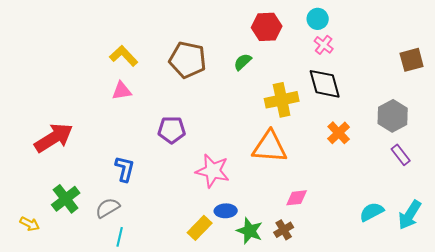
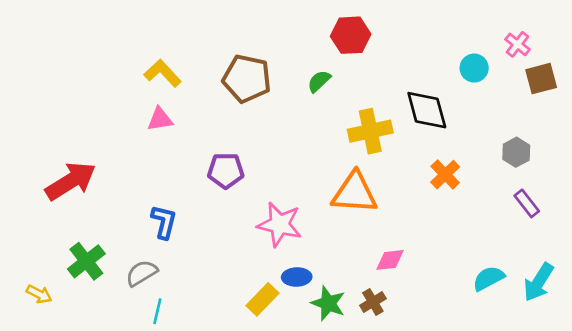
cyan circle: (318, 19) -> (474, 68), moved
pink cross: (324, 45) -> (517, 44), moved
gray hexagon: (393, 116) -> (516, 152), size x0.7

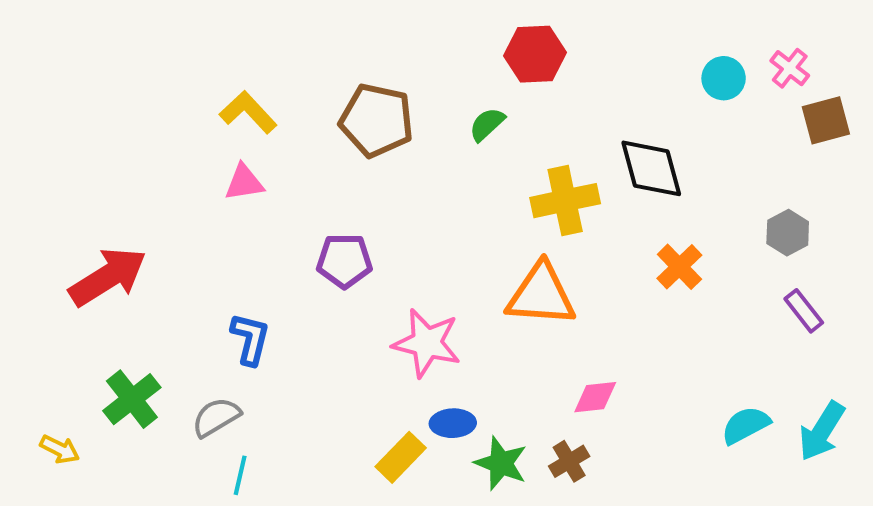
cyan circle: (474, 68) -> (724, 78), moved

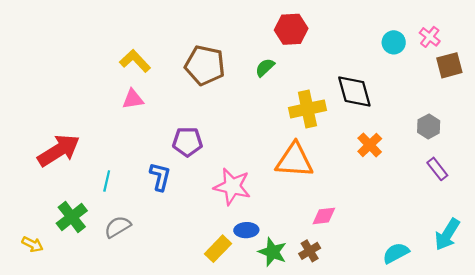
blue L-shape: (250, 339) -> (160, 177), moved
cyan semicircle: (746, 425) -> (396, 253), moved
cyan line: (240, 475) -> (107, 181), moved

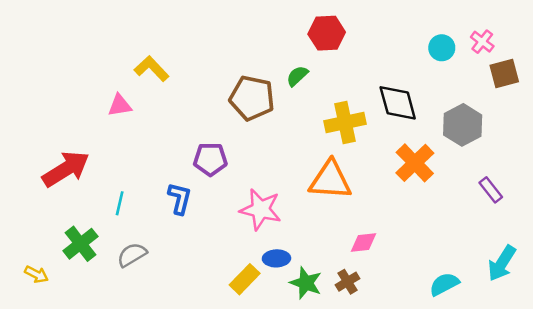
brown pentagon: (205, 65) -> (252, 98), moved
pink triangle: (133, 99) -> (120, 105), moved
gray hexagon: (429, 126) -> (463, 125), moved, size x1.5
orange cross: (370, 145) -> (415, 163), size x1.4

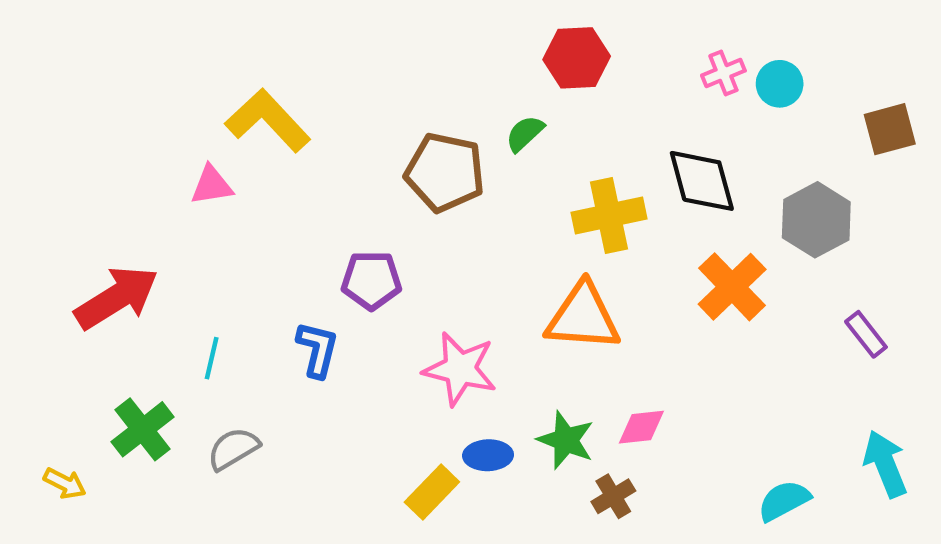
pink cross: (482, 42) -> (723, 73), moved, turned 30
yellow L-shape: (152, 69) -> (268, 121), size x1.4
cyan arrow: (502, 263) -> (885, 464), turned 126
green star: (306, 283) -> (566, 440), moved

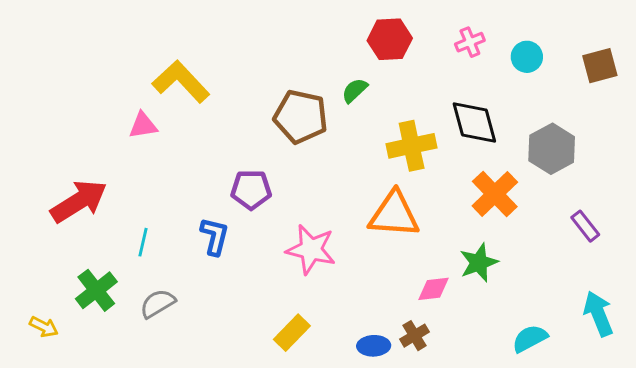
pink cross: (723, 73) -> (470, 42), moved
brown square: (890, 129) -> (600, 66), moved
green star: (566, 440) -> (479, 263), moved, turned 30
blue ellipse: (488, 455) -> (374, 346), moved

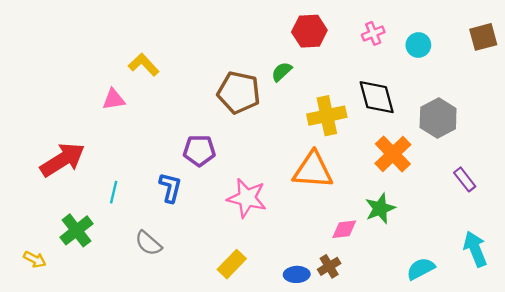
brown square: (600, 66) -> (483, 37), moved
yellow L-shape: (181, 82) -> (144, 65), size x0.7
gray semicircle: (158, 303) -> (148, 243), moved, turned -108

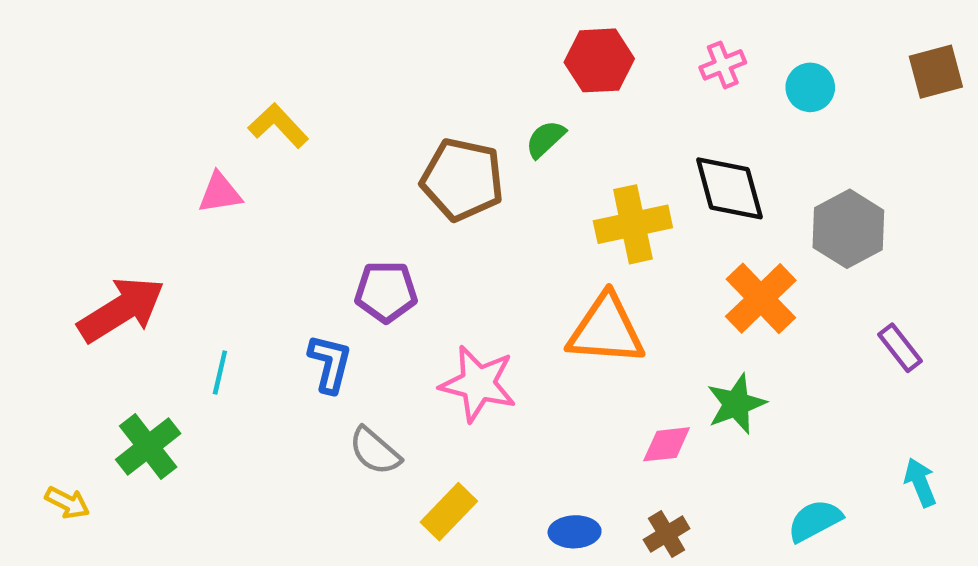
gray semicircle: (148, 243) -> (375, 451), moved
cyan arrow: (475, 249) -> (920, 482), size x0.7
brown cross: (329, 266) -> (667, 534), moved

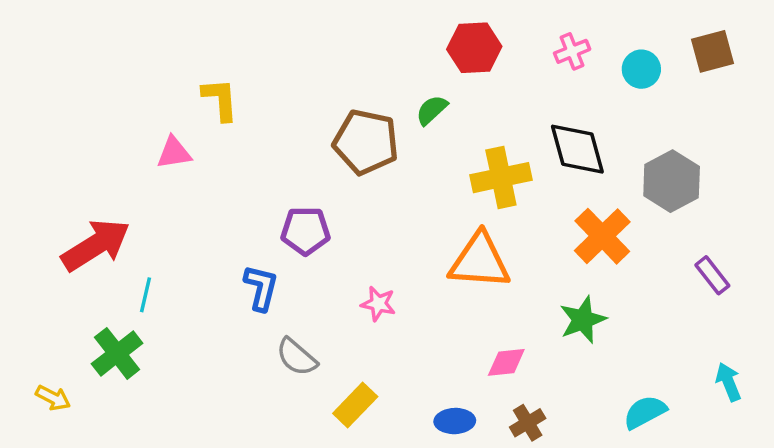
brown square: (936, 72) -> (712, 51), moved
yellow L-shape: (278, 126) -> (220, 99), turned 39
cyan line: (220, 372) -> (146, 295), moved
pink star: (478, 384) -> (378, 304), size x0.6
pink diamond: (667, 444) -> (506, 362), moved

